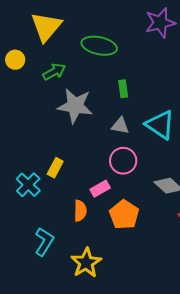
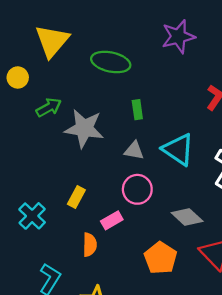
green arrow: (54, 72) -> (49, 107), moved
yellow rectangle: (55, 168) -> (76, 197), moved
orange pentagon: (124, 215) -> (161, 258), moved

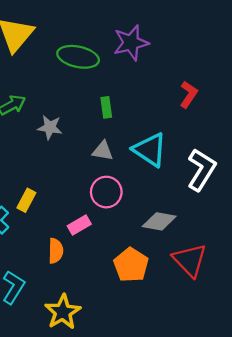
purple star: (178, 37) -> (131, 43), moved
gray star: (84, 128) -> (50, 127), size x0.6
yellow rectangle: (76, 197) -> (26, 200), moved
gray diamond: (187, 217) -> (159, 221), turned -32

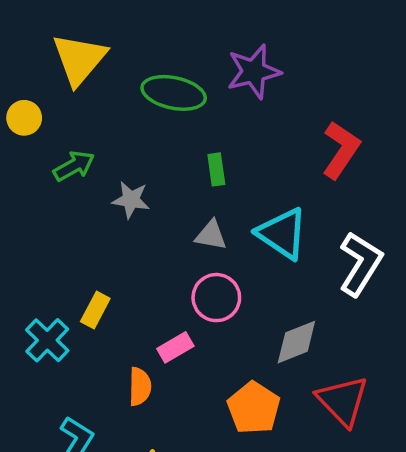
red L-shape: (189, 94) -> (341, 150), size x1.4
gray diamond: (159, 221) -> (296, 342), turned -32

